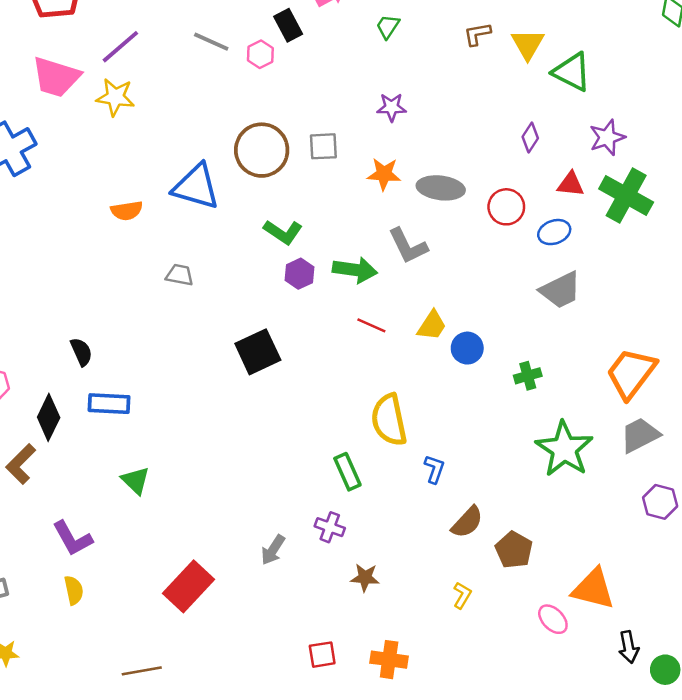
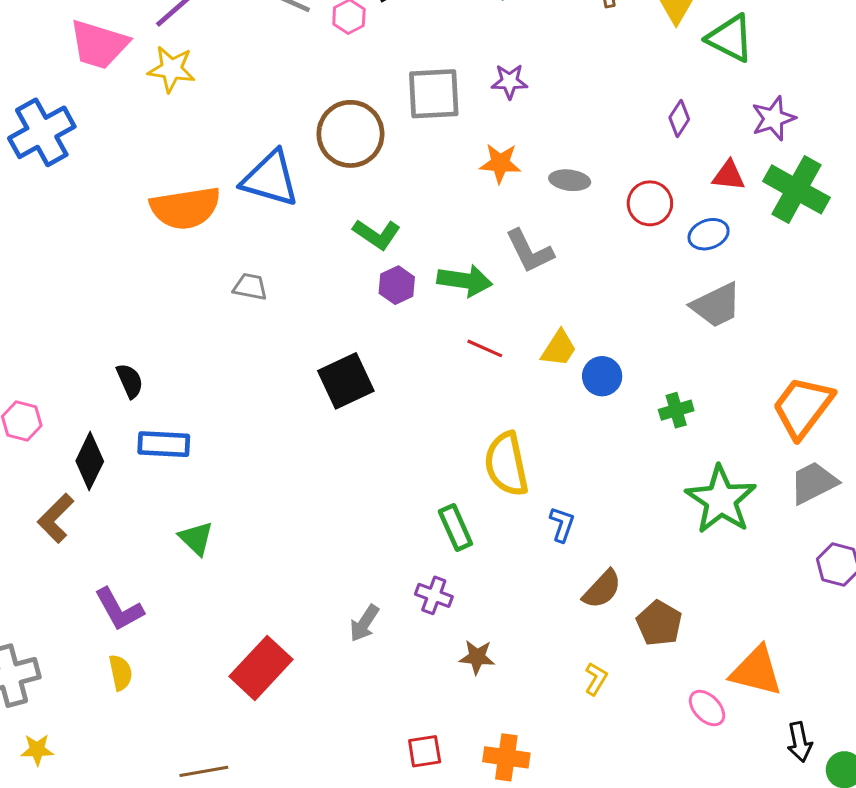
gray square: (323, 146) -> (434, 94), moved, size x1.5
gray ellipse: (441, 188) -> (570, 180), size x0.7
orange semicircle: (127, 211) -> (185, 208), size x1.8

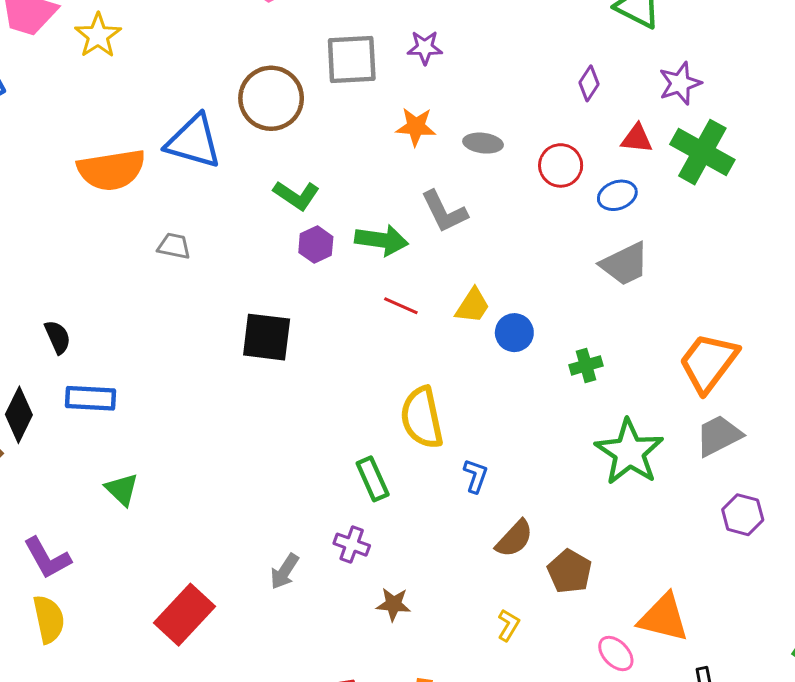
yellow star: (171, 69) -> (98, 36), turned 30
black square: (346, 381) -> (267, 337), turned 32
yellow semicircle: (121, 673) -> (49, 619), size x1.4

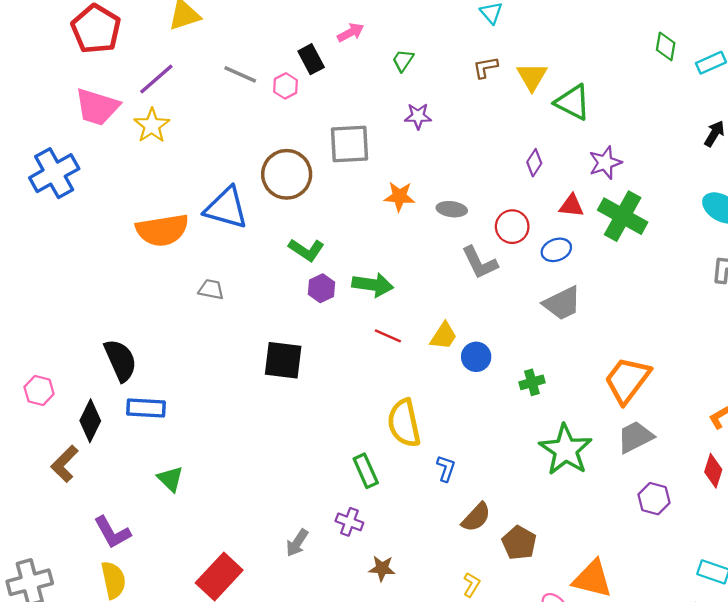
purple star: (425, 48) -> (418, 116), moved
gray L-shape: (444, 212) -> (480, 263), moved
black semicircle: (58, 337) -> (120, 360), size x1.6

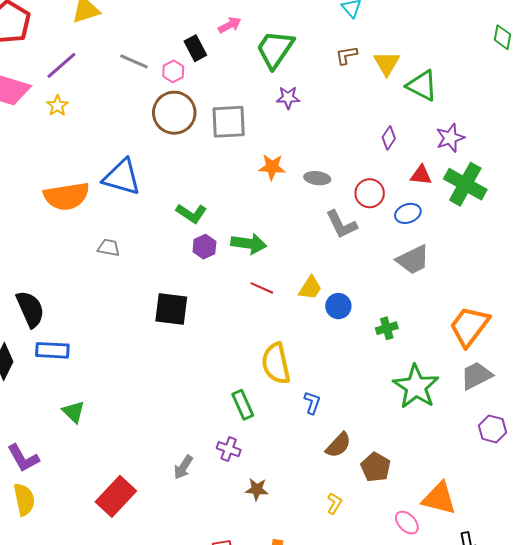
green trapezoid: (403, 60) -> (275, 49), size x2.0
yellow star: (152, 125) -> (57, 106), size x0.7
brown circle: (287, 174) -> (174, 113), moved

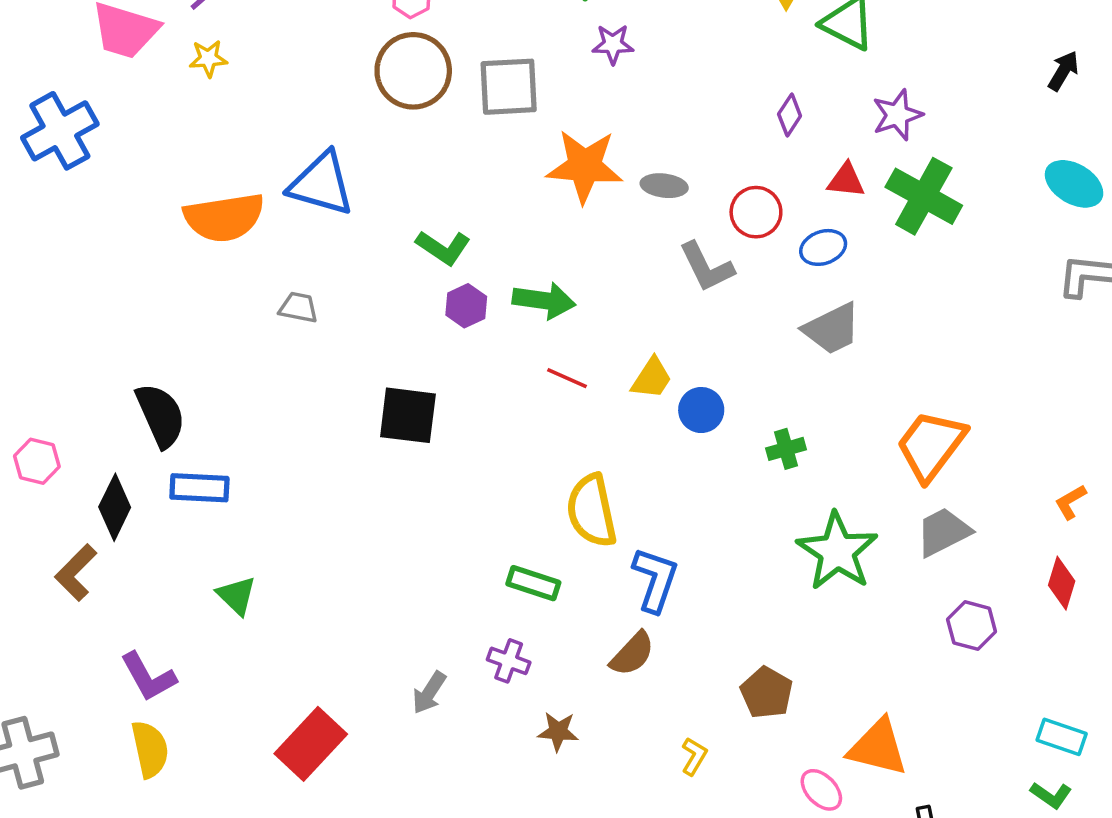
yellow star: (57, 106) -> (208, 58), turned 30
orange star: (272, 167) -> (585, 166), size x1.6
blue L-shape: (312, 403) -> (655, 580), size x1.6
green rectangle: (243, 405) -> (533, 583), turned -48
brown semicircle: (338, 445) -> (632, 654), moved

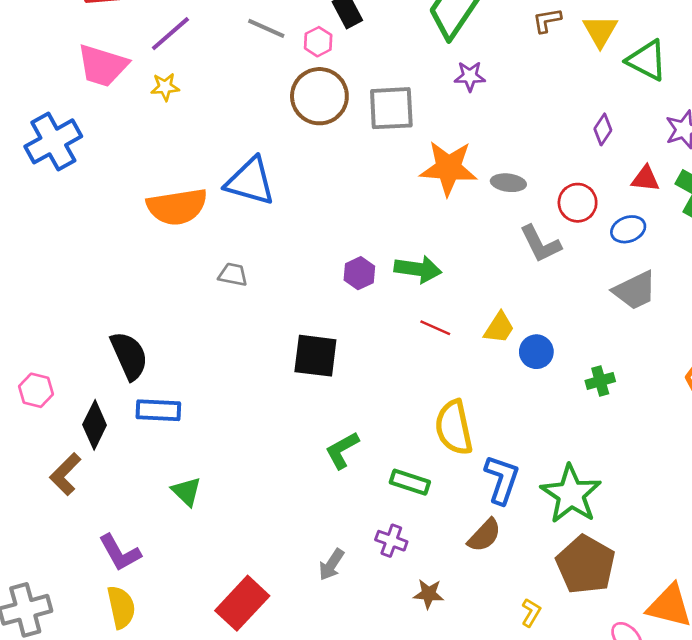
green L-shape: (443, 247) -> (342, 450), moved, turned 117
green star: (837, 551) -> (571, 494), moved
brown pentagon: (767, 693) -> (586, 565), size x1.5

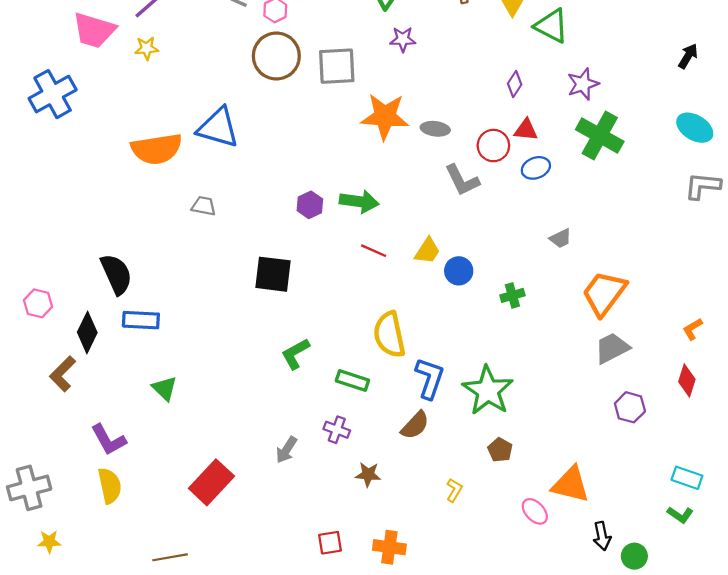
red triangle: (645, 179) -> (526, 130), moved
gray trapezoid: (635, 290) -> (561, 238), moved, size x0.6
brown pentagon: (586, 565) -> (500, 450), size x0.5

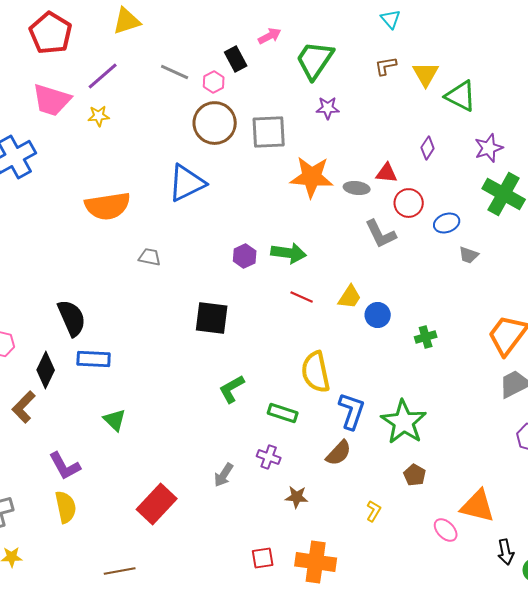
blue triangle: (218, 128) -> (187, 183), moved, turned -42
red triangle: (526, 130) -> (387, 173), moved
gray trapezoid: (561, 238) -> (469, 255), moved, turned 45
orange cross: (389, 547) -> (316, 562), size x1.4

